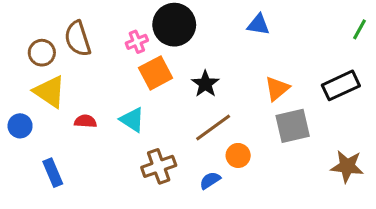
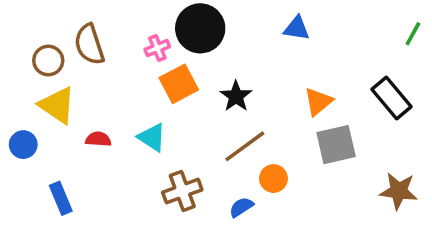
black rectangle: (341, 85) -> (391, 98), turned 75

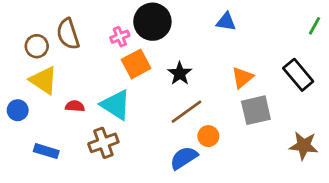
cyan triangle: (152, 137) -> (116, 105), size x1.4
brown cross: (182, 191) -> (103, 143), moved
blue rectangle: (61, 198) -> (46, 151), turned -50
blue semicircle: (241, 207) -> (184, 158), size x1.5

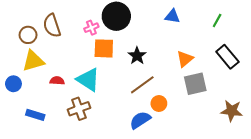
green line: (315, 26) -> (217, 20), moved
orange square: (136, 64) -> (104, 48), turned 30
yellow triangle: (44, 80) -> (33, 61), turned -50

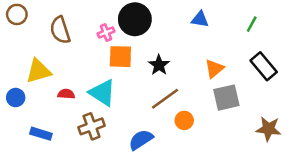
brown circle: (28, 35) -> (17, 14), moved
blue semicircle: (140, 120) -> (141, 140), moved

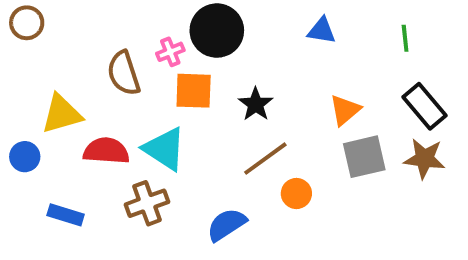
green line: (252, 24) -> (405, 38), turned -35
brown semicircle: (60, 30) -> (124, 73), moved
red semicircle: (66, 94) -> (106, 151), size x1.6
brown star: (269, 129) -> (424, 159), moved

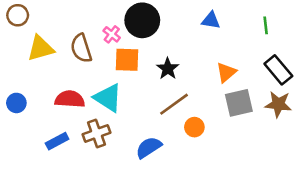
pink cross: (170, 52) -> (112, 34), turned -30
yellow triangle: (62, 114) -> (41, 48), moved
blue rectangle: (66, 215) -> (57, 141), moved, turned -45

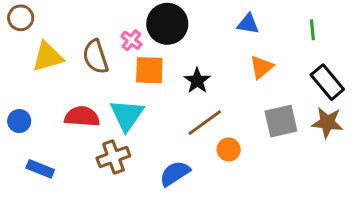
orange triangle: (226, 72) -> (262, 67), moved
cyan triangle: (108, 98) -> (127, 115), turned 32
blue rectangle: (57, 141) -> (40, 169), moved, turned 50

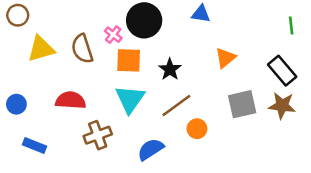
blue triangle: (248, 24) -> (201, 14), moved
green line: (312, 30) -> (291, 26), moved
cyan triangle: (127, 115) -> (130, 99), moved

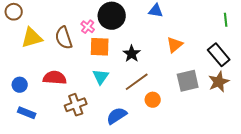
cyan triangle: (130, 99) -> (101, 77), size x0.7
blue circle: (16, 104) -> (20, 85), moved
brown star: (282, 105) -> (219, 82), turned -30

